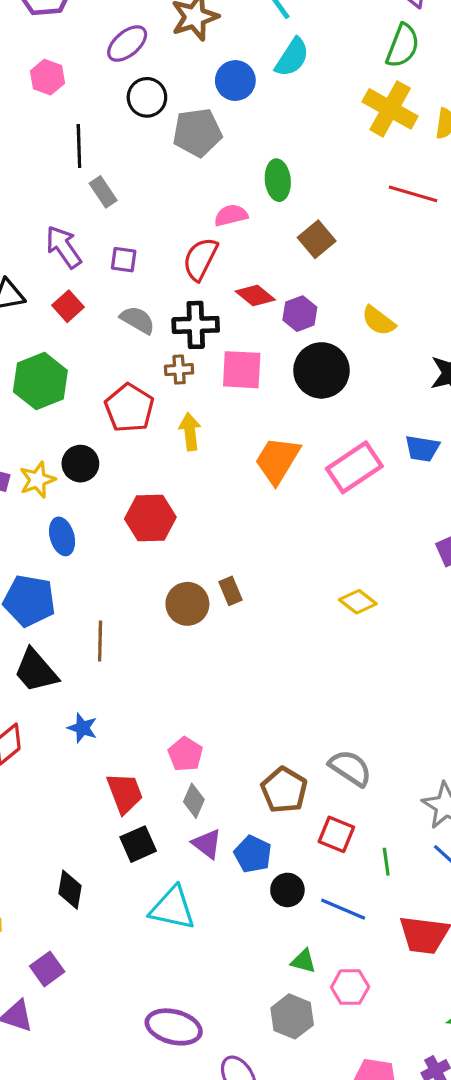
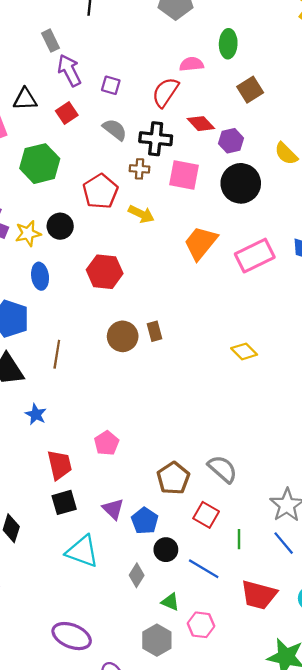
gray rectangle: (103, 192) -> (50, 41), moved
yellow arrow: (190, 432) -> (141, 214), turned 115
gray diamond: (194, 801) -> (137, 575), moved

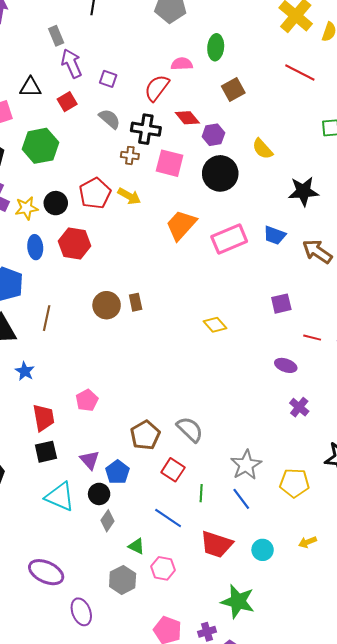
red pentagon: (100, 191) -> (95, 193), moved
red hexagon: (105, 272) -> (75, 244), moved
black circle: (166, 550) -> (99, 494), moved

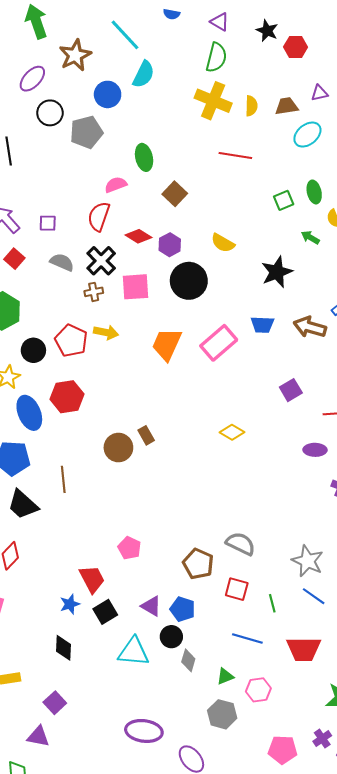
black cross: (146, 129) -> (101, 261), turned -36
black circle: (56, 203) -> (33, 350), moved
blue ellipse: (35, 247) -> (29, 413), size x1.4
blue star: (25, 371) -> (70, 604), moved, turned -30
green triangle: (137, 546) -> (225, 676), turned -30

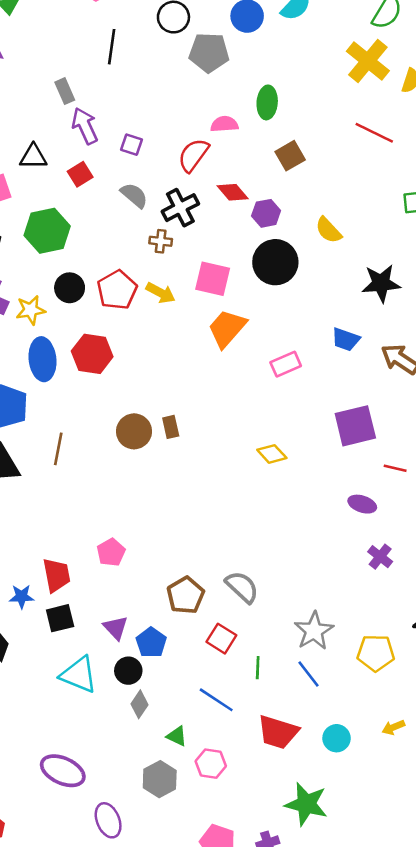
pink square: (135, 287) -> (213, 279), moved
pink rectangle: (219, 343) -> (286, 364), moved, size x0.7
purple square: (291, 390) -> (355, 426), size x1.6
green triangle: (225, 676) -> (177, 736), turned 30

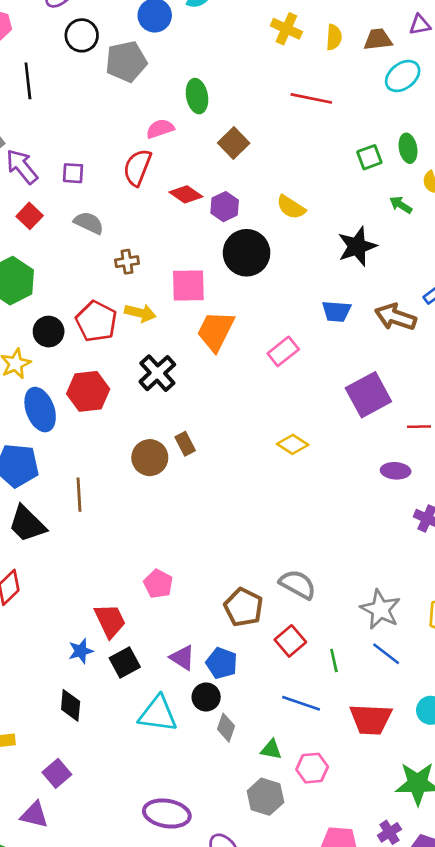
yellow cross: (368, 61) -> (286, 29), size x0.7
black cross: (180, 208) -> (157, 373), moved
red square: (221, 639) -> (290, 641), turned 32

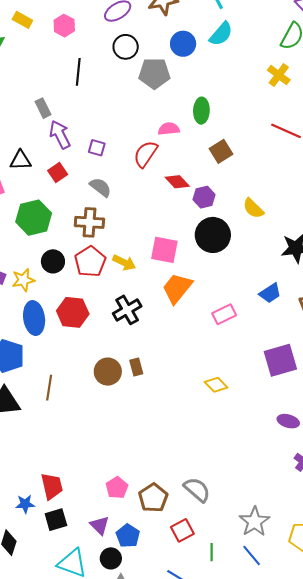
brown cross: (127, 262) -> (89, 222), moved, size x1.6
blue trapezoid: (336, 311) -> (270, 293), turned -50
pink pentagon: (158, 584) -> (117, 488), moved

